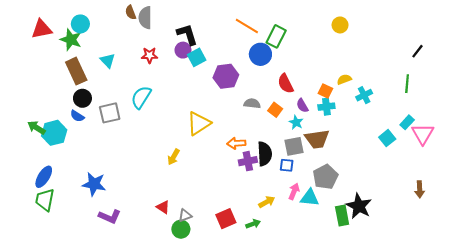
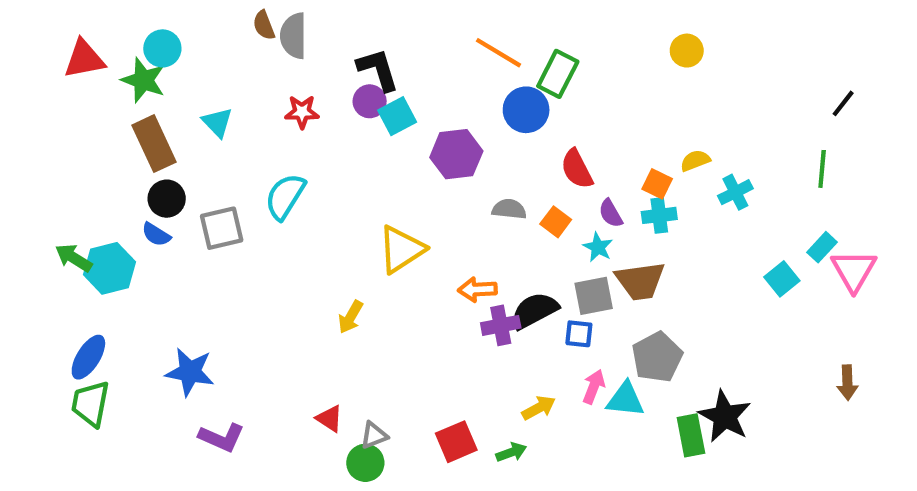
black semicircle: (265, 154) -> (535, 311), turned -115

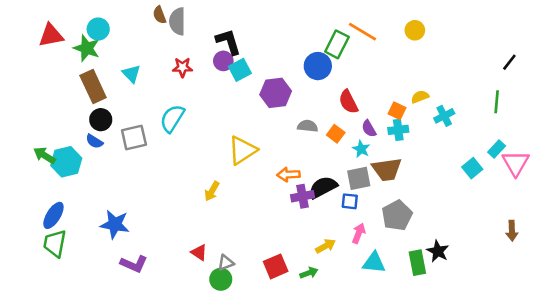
orange line: (499, 53) -> (362, 32), moved
cyan triangle: (625, 399) -> (374, 263), moved
black star: (725, 416) -> (438, 251), size x0.7

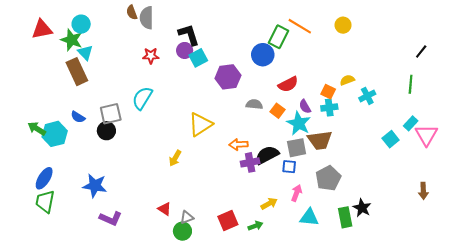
cyan triangle: (131, 74) -> (85, 53), moved
red semicircle: (348, 102) -> (288, 84), turned -90
black circle: (101, 120) -> (106, 131), moved
cyan star: (361, 149) -> (299, 123), size x1.6

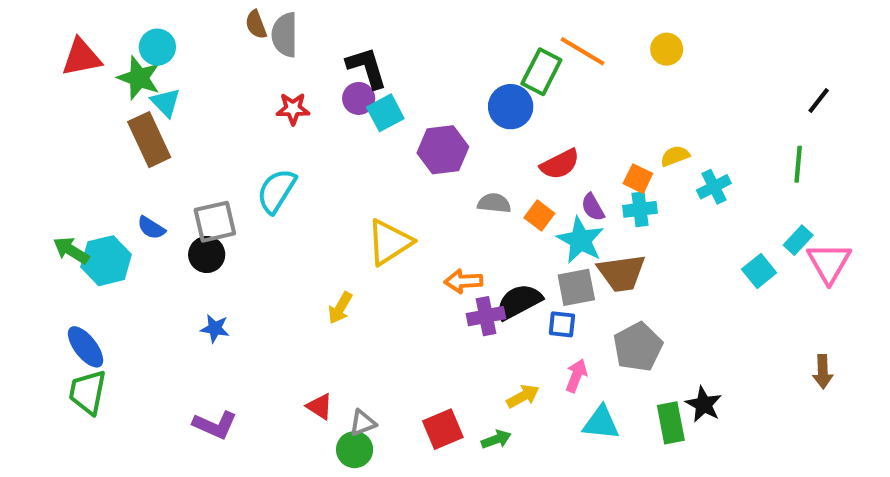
blue ellipse: (44, 178) -> (86, 347), turned -70
blue star: (95, 186) -> (215, 328), moved, size x0.6

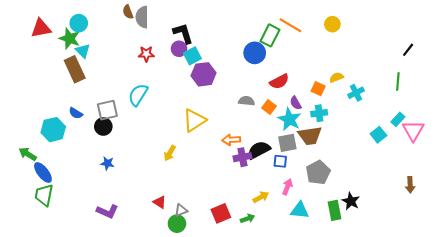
purple hexagon: (443, 150) -> (204, 74), moved
cyan cross: (640, 209) -> (319, 113), moved
green arrow: (71, 250) -> (28, 154), moved

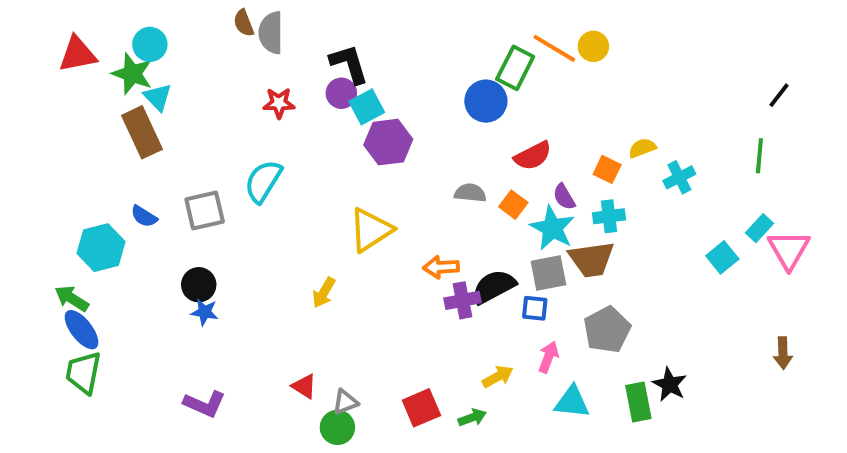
yellow circle: (332, 24) -> (593, 46), moved
black circle: (103, 126) -> (199, 285), moved
green arrow: (28, 154) -> (72, 298), moved

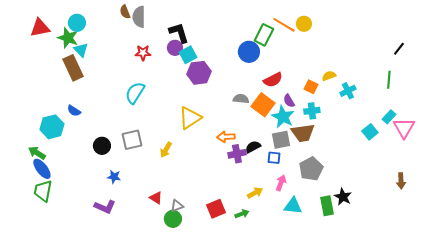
orange square: (513, 205) -> (263, 105), size x1.6
gray square: (205, 210) -> (132, 140), moved
black semicircle: (494, 287) -> (253, 147), size x0.7
blue star: (205, 312) -> (114, 177), moved

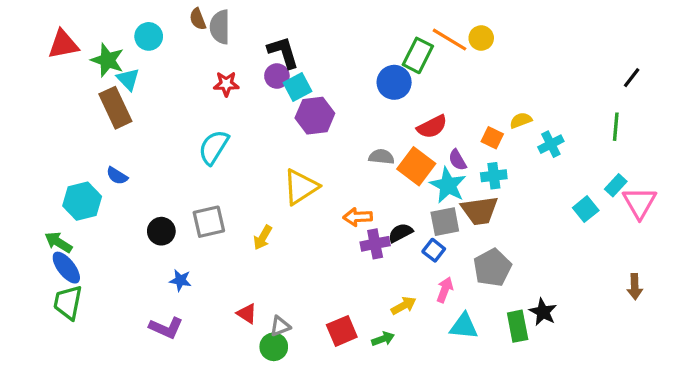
cyan circle: (77, 23) -> (149, 36), moved
blue square: (274, 158) -> (434, 250), turned 32

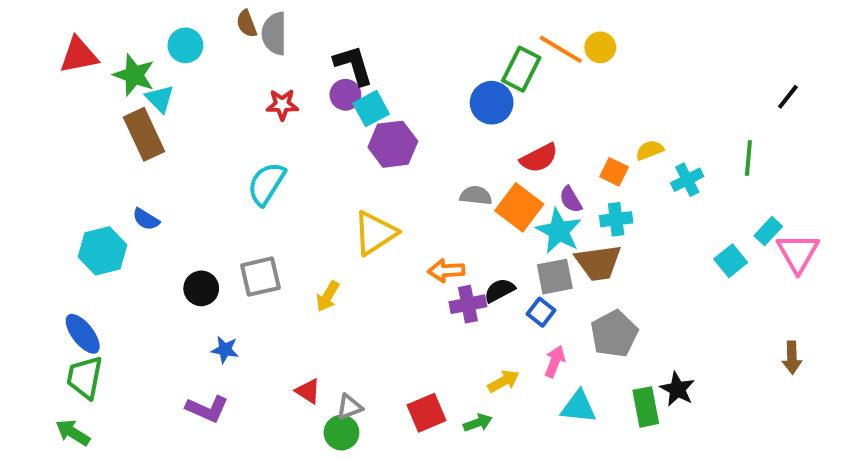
green line: (616, 127) -> (748, 158), moved
green arrow: (58, 242) -> (73, 433), moved

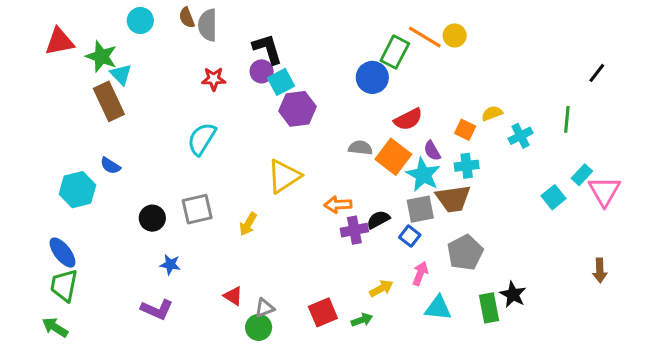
cyan circle: (185, 45) -> (140, 21), moved

